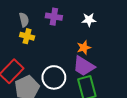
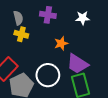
orange star: (84, 48) -> (61, 43), moved

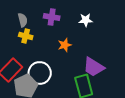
purple trapezoid: (78, 64) -> (94, 67), moved
white circle: (48, 75) -> (40, 73), moved

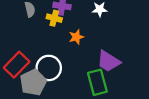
yellow cross: (26, 36) -> (54, 18), moved

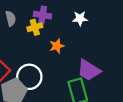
yellow cross: (54, 18) -> (35, 27), turned -32

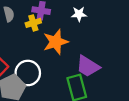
orange star: (57, 46) -> (56, 42), size x1.6

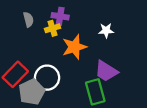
white star: (79, 14) -> (106, 31), moved

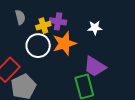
purple cross: (60, 16) -> (58, 21), moved
white circle: (47, 78) -> (38, 46), moved

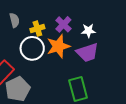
purple cross: (58, 21) -> (63, 24), moved, turned 35
purple trapezoid: (95, 67) -> (87, 53), moved, turned -50

